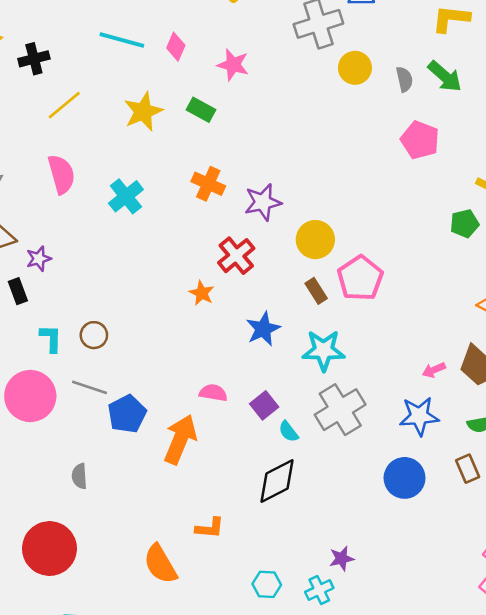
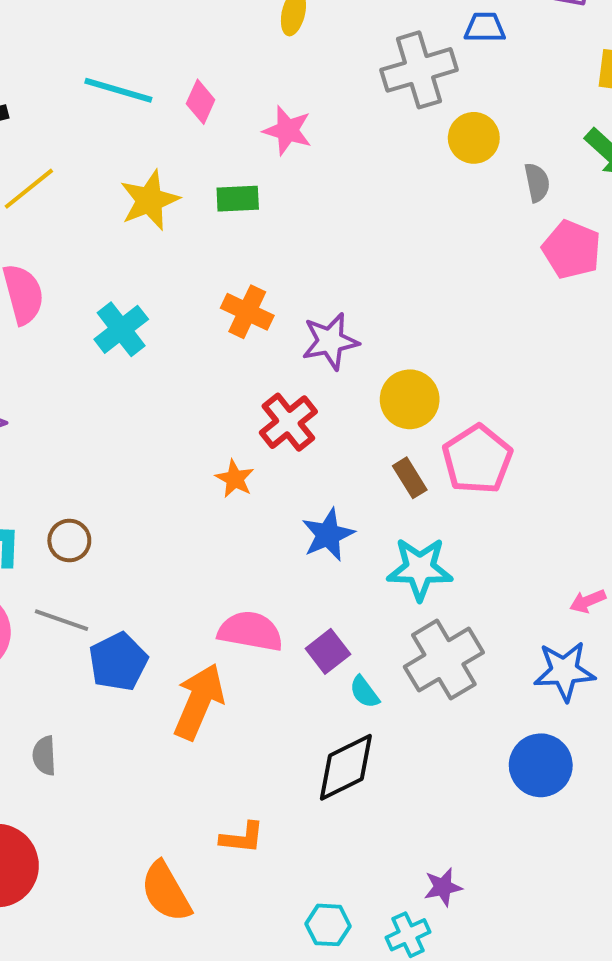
gray semicircle: (404, 79) -> (537, 182), moved
green rectangle: (201, 110) -> (238, 199), turned -32
pink semicircle: (213, 393) -> (250, 631), size x1.5

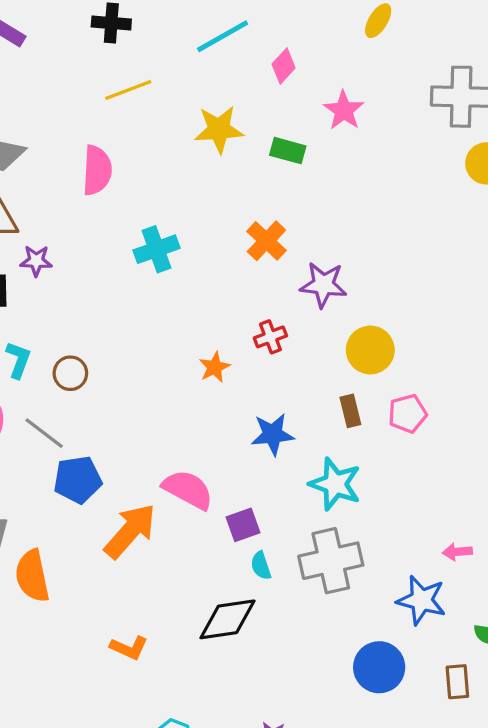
cyan line: (118, 90) -> (223, 36), turned -64
cyan cross: (121, 329) -> (156, 249), moved
red cross: (288, 422) -> (270, 337), size x0.7
pink pentagon: (477, 459) -> (408, 414), size x0.7
orange semicircle: (166, 892) -> (32, 576), moved

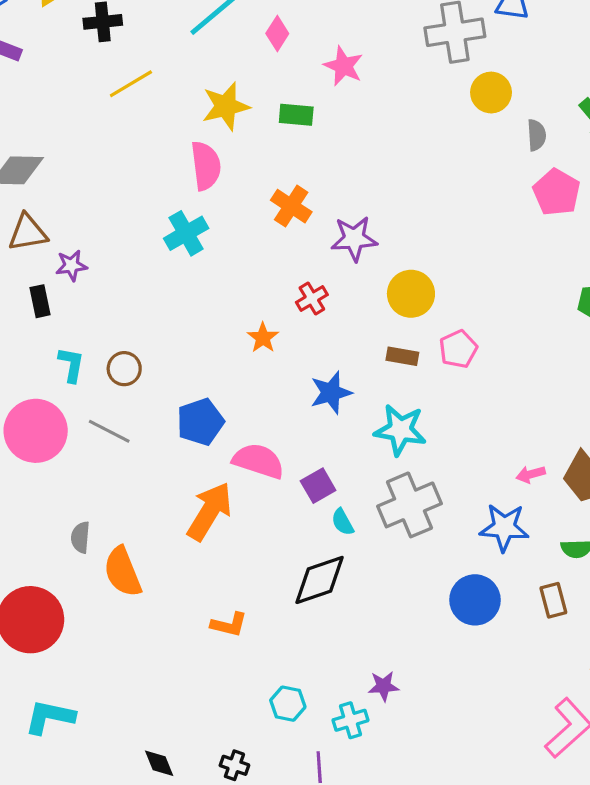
pink semicircle: (97, 170) -> (206, 166), moved
brown rectangle: (350, 411) -> (402, 356), turned -56
blue pentagon: (78, 480) -> (200, 422), moved

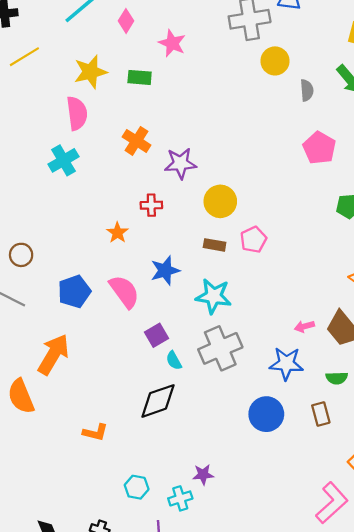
pink pentagon: (557, 192) -> (319, 148), moved
red cross: (312, 299) -> (151, 205), turned 30
pink semicircle: (258, 461) -> (124, 292), moved, turned 36
orange arrow: (210, 511) -> (53, 354), moved

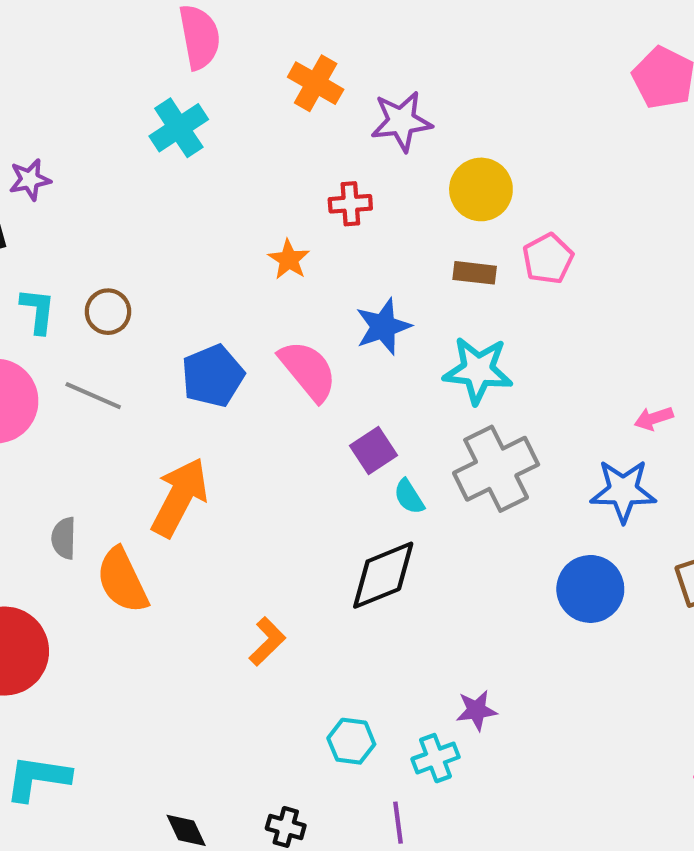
orange L-shape: (95, 432) -> (267, 641), turned -55

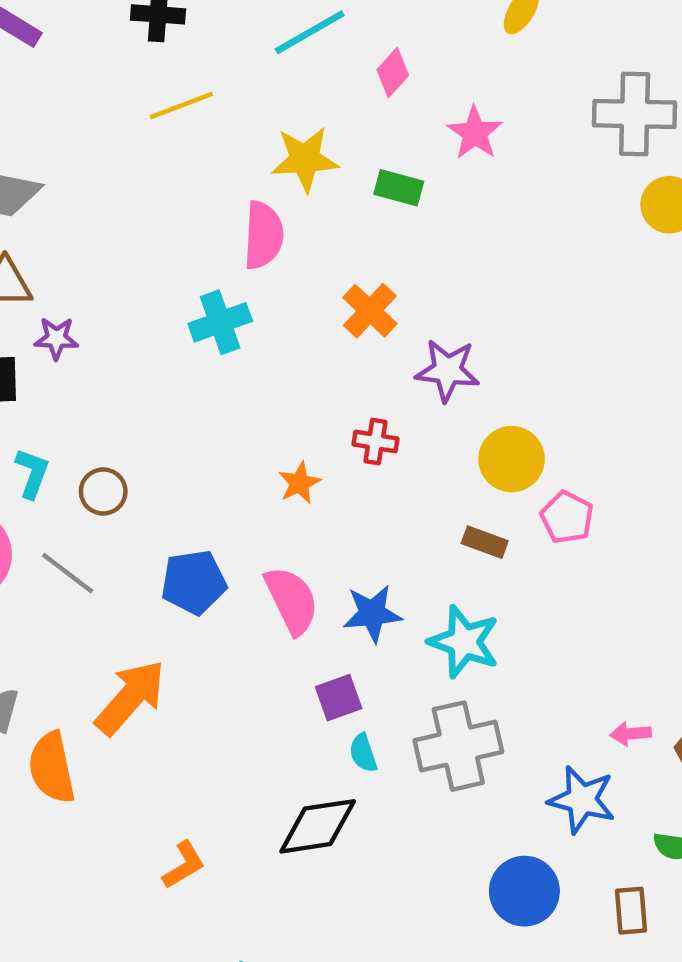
pink pentagon: (548, 259) -> (567, 517), moved, turned -30
blue star: (383, 327) -> (372, 613), moved

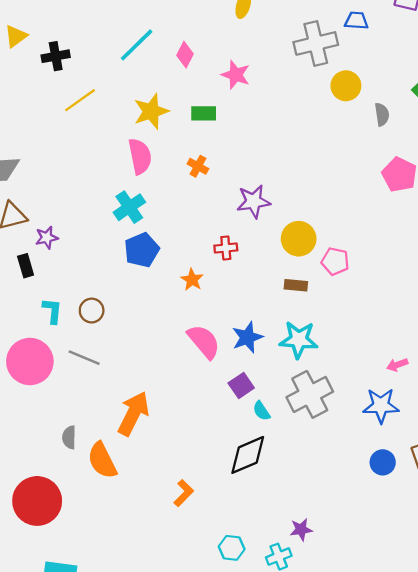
orange cross: (370, 311) -> (198, 166), moved, size x0.7
blue pentagon: (194, 582) -> (142, 250), moved
blue circle: (524, 891) -> (383, 462), moved, size x0.7

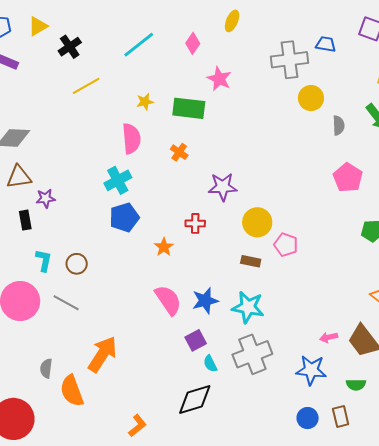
pink diamond: (185, 55) -> (193, 43), moved
black cross: (56, 56) -> (70, 47), turned -30
yellow star: (151, 111) -> (145, 102), size x0.6
green rectangle: (204, 113) -> (189, 108), size x1.5

